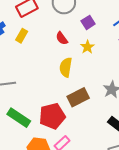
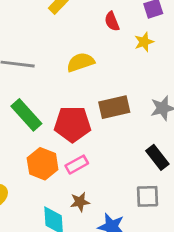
yellow semicircle: (66, 67) -> (81, 62), moved, turned 48

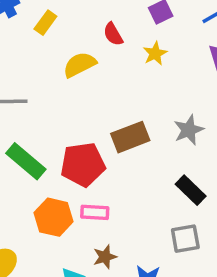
yellow semicircle: (81, 62) -> (80, 65), moved
pink rectangle: (77, 165) -> (95, 212), turned 40

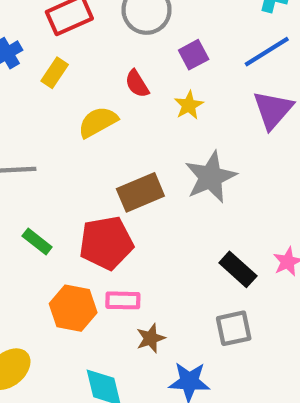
gray star: (189, 130) -> (211, 177), moved, size x1.4
brown rectangle: (130, 137) -> (140, 192), moved
green rectangle: (26, 161) -> (37, 242), size x0.6
brown star: (105, 257) -> (151, 338), moved

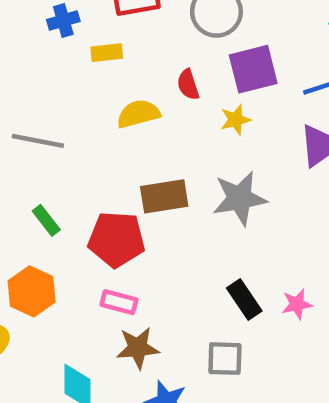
purple square: (194, 55) -> (253, 69), size x1.6
yellow rectangle: (55, 73) -> (107, 53), turned 36
orange hexagon: (73, 308) -> (32, 291), moved
brown star: (151, 338) -> (138, 348), size x1.4

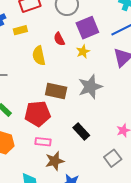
yellow semicircle: (138, 114) -> (39, 56), turned -78
brown rectangle: (164, 196) -> (56, 91), turned 30
black rectangle: (244, 299) -> (81, 132), moved
gray square: (225, 359) -> (113, 158), moved, turned -30

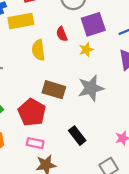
yellow rectangle: (20, 30) -> (21, 21), size x1.6
red pentagon: (38, 114) -> (32, 112), turned 30

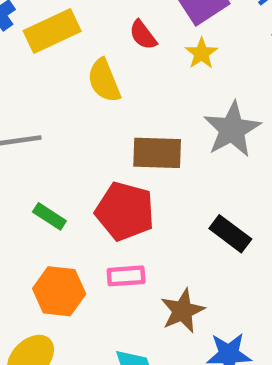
pink rectangle: (35, 143) -> (126, 276), moved

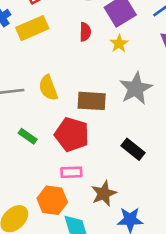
red semicircle: (143, 35) -> (85, 32), turned -144
yellow semicircle: (104, 80) -> (48, 88), moved
orange hexagon: (59, 291) -> (52, 200), moved

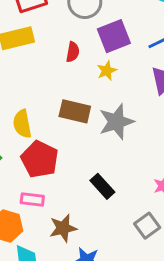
yellow semicircle: (48, 88) -> (22, 124), moved
brown rectangle: (92, 101) -> (75, 111), moved

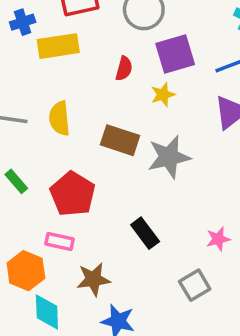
yellow semicircle: (22, 124) -> (59, 118), moved

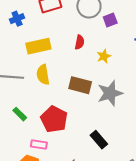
yellow rectangle: (58, 46) -> (38, 46), moved
purple square: (175, 54) -> (110, 20), moved, size x0.6
pink rectangle: (60, 242) -> (39, 145), moved

